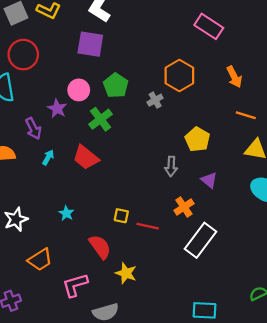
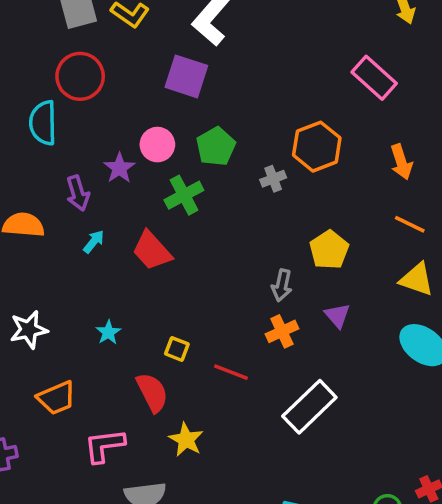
orange cross: (184, 207) -> (282, 331), moved
yellow square: (121, 216) -> (177, 349), moved

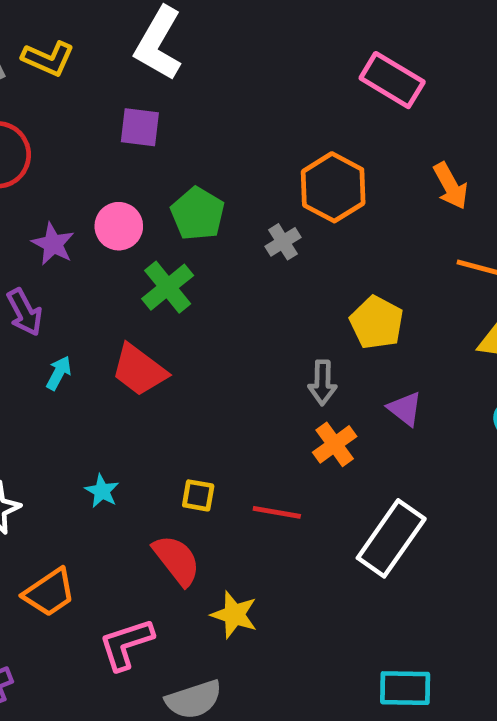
purple square: (186, 76) -> (140, 127), size x0.7
purple star: (119, 168) -> (53, 244), moved

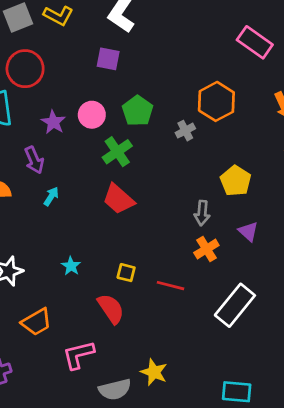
red trapezoid: (139, 370) -> (118, 199), moved
yellow star: (234, 615) -> (154, 372), moved

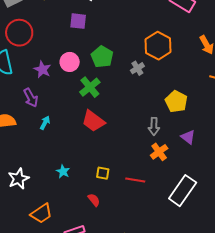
red semicircle: (111, 309) -> (94, 200), size x0.6

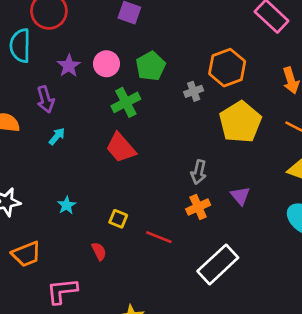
yellow pentagon: (176, 101) -> (240, 122), moved, size x1.4

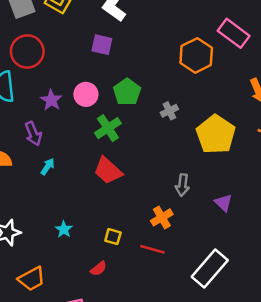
orange hexagon: (227, 68) -> (196, 55), moved
orange cross: (198, 207) -> (162, 217), moved
red semicircle: (99, 251) -> (98, 269), turned 84

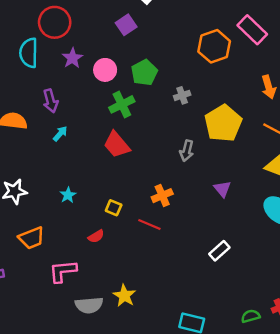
purple square: (102, 45) -> (126, 25), turned 36
purple star: (51, 100) -> (72, 58), moved
gray arrow: (182, 185) -> (187, 151), moved
white rectangle: (210, 268) -> (219, 251), moved, size x0.6

